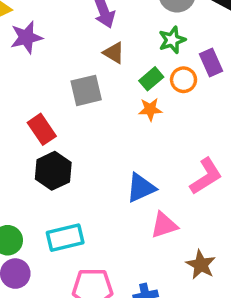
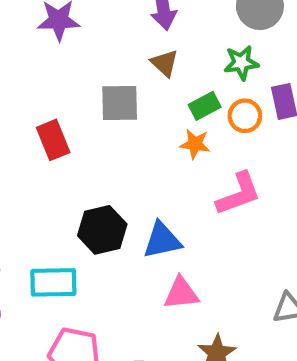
black hexagon: (53, 171) -> (102, 230), moved
pink L-shape: (206, 176) -> (239, 194), moved

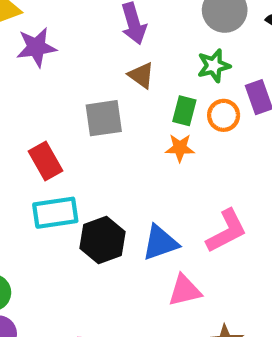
green rectangle: (205, 106) -> (184, 111), turned -40
pink L-shape: (239, 194) -> (226, 231), moved
cyan rectangle: (53, 282) -> (55, 213), moved

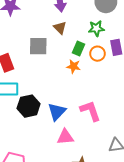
pink L-shape: (226, 231) -> (90, 111), turned -90
blue triangle: (160, 243) -> (57, 112), turned -36

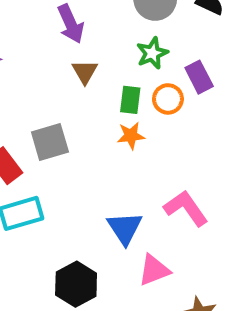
brown triangle: (60, 28) -> (85, 72), turned 32
gray square: (38, 46) -> (50, 142), moved
black hexagon: (29, 106) -> (76, 284), moved

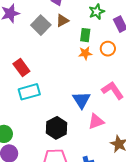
brown triangle: (85, 72) -> (62, 21), turned 32
orange circle: (168, 99) -> (108, 49), moved
gray square: (50, 142) -> (41, 25), moved, turned -30

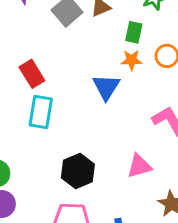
cyan rectangle: (29, 92) -> (41, 112), turned -70
blue triangle: (82, 100) -> (106, 87), moved

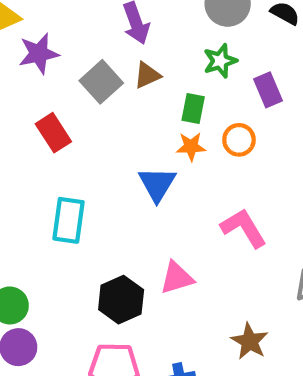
red rectangle: (32, 74) -> (53, 133), moved
pink triangle: (139, 166) -> (177, 278), moved

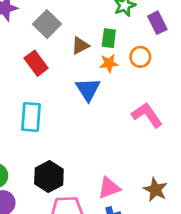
brown triangle: (147, 75) -> (80, 46), moved
red rectangle: (53, 133) -> (36, 63), moved
pink triangle: (177, 278) -> (109, 188), moved
black hexagon: (121, 300) -> (49, 177), moved

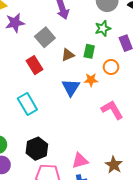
orange star: (109, 63) -> (91, 80), moved
cyan rectangle: (31, 117) -> (27, 104), turned -40

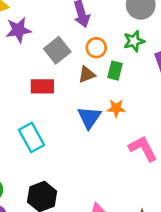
red rectangle: (34, 65) -> (42, 86), turned -60
orange circle: (111, 67) -> (96, 48), moved

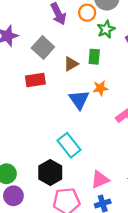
orange circle: (96, 48) -> (87, 13), moved
cyan rectangle: (31, 137) -> (69, 145), moved

